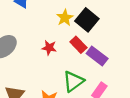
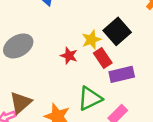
yellow star: (65, 18) -> (91, 40), moved
purple rectangle: (97, 56) -> (122, 74), turned -60

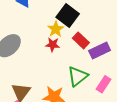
black square: (117, 31) -> (68, 16), moved
yellow star: (91, 40) -> (56, 29), moved

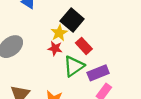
purple rectangle: (100, 50) -> (98, 73), moved
green triangle: (78, 76) -> (74, 66), moved

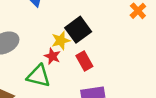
green triangle: (74, 66) -> (38, 76), moved, turned 35

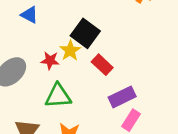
red star: (52, 56) -> (50, 60), moved

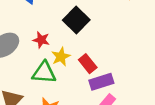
yellow star: (70, 51) -> (61, 57), moved
red rectangle: (102, 65) -> (88, 64), moved

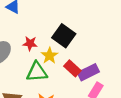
black square: (76, 20) -> (64, 36), moved
red rectangle: (88, 64) -> (72, 68), moved

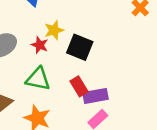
black square: (64, 36) -> (80, 47), turned -30
yellow star: (49, 56) -> (54, 30), moved

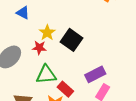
black square: (80, 47) -> (71, 40), turned 30
red rectangle: (79, 86) -> (65, 89), moved

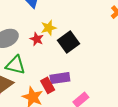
purple rectangle: (95, 74) -> (60, 78), moved
green triangle: (46, 75) -> (15, 65), moved

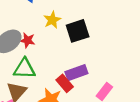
red star: (37, 39) -> (27, 40), moved
black square: (69, 42) -> (78, 31), turned 30

